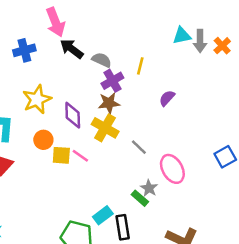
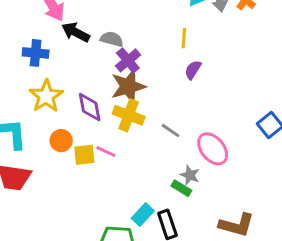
blue cross: (24, 50) -> (36, 53), moved, turned 30
yellow line: (140, 66) -> (184, 38), moved
brown star: (109, 103) -> (128, 86), size x1.4

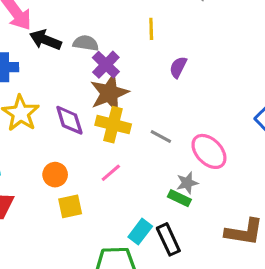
yellow line: (184, 38) -> (151, 29), moved
orange circle: (61, 141) -> (55, 175), moved
pink line: (106, 152) -> (111, 173), moved, turned -60
yellow square: (84, 155) -> (70, 206), moved
gray star: (190, 175) -> (187, 183), turned -30

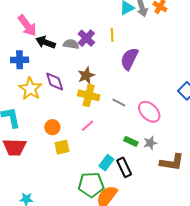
purple cross: (106, 65) -> (86, 38), moved
purple semicircle: (178, 67) -> (129, 59), size x1.6
brown star: (109, 93) -> (86, 75), size x0.7
purple diamond: (69, 120) -> (55, 82), moved
gray star: (187, 183) -> (150, 143), moved

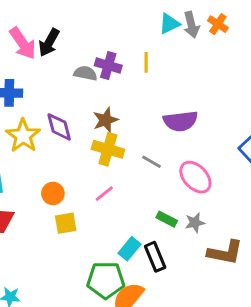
purple cross: (86, 38) -> (108, 66), turned -30
black arrow: (46, 42) -> (49, 43), moved, turned -84
purple semicircle: (129, 59) -> (180, 121), moved, turned -125

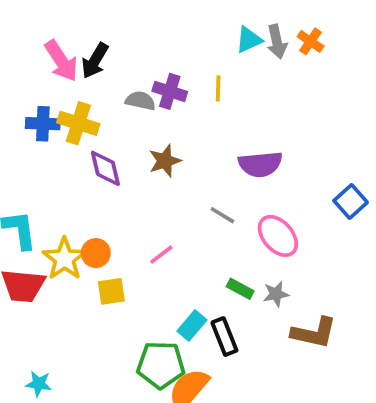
yellow star: (23, 136) -> (64, 259), moved
yellow cross: (108, 149) -> (78, 123), moved

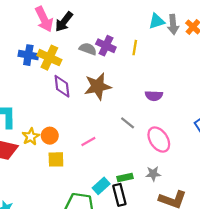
brown star: (165, 161) -> (98, 86), size x1.4
purple semicircle: (260, 164) -> (154, 96), size x0.7
yellow star: (64, 259) -> (31, 137), size x0.7
green rectangle: (240, 289) -> (125, 177), moved, turned -48

